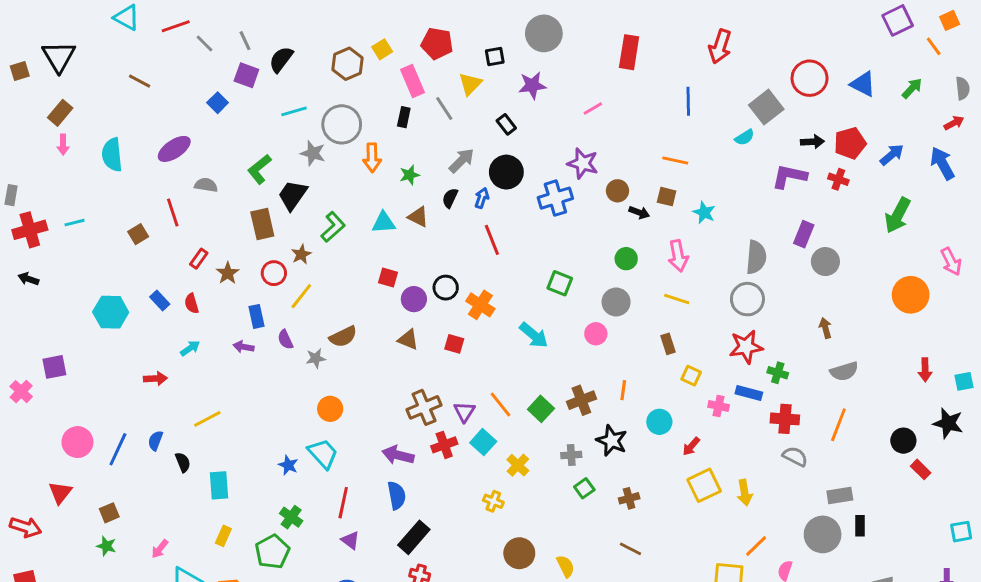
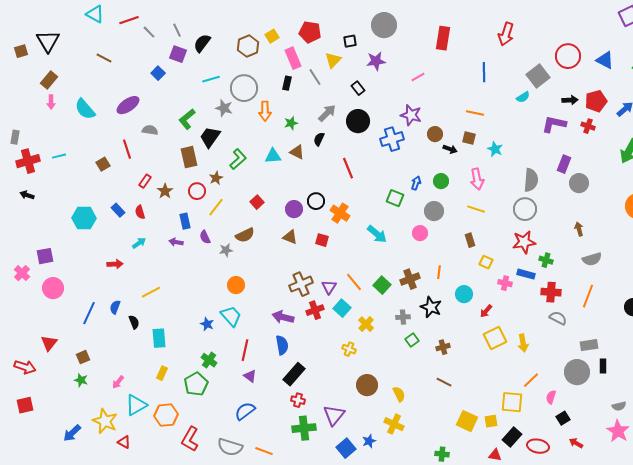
cyan semicircle: (112, 155) -> (85, 109), turned -35
blue arrow: (482, 198) -> (416, 183), moved
red square: (388, 277) -> (257, 202), moved, turned 32
pink circle: (77, 442) -> (53, 288), moved

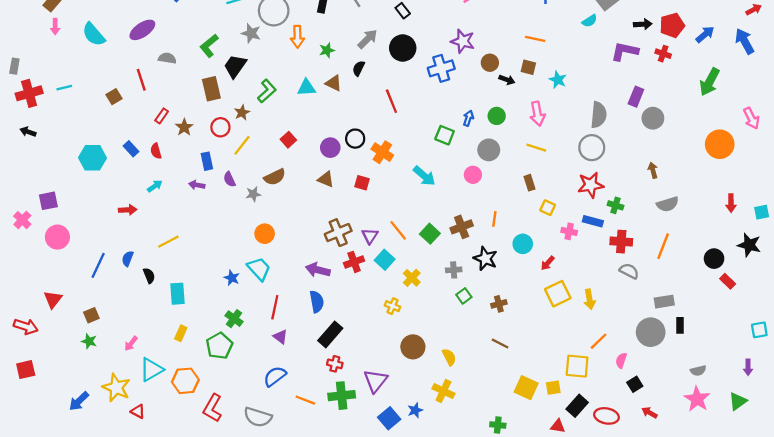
orange line: (264, 451) -> (305, 400), moved

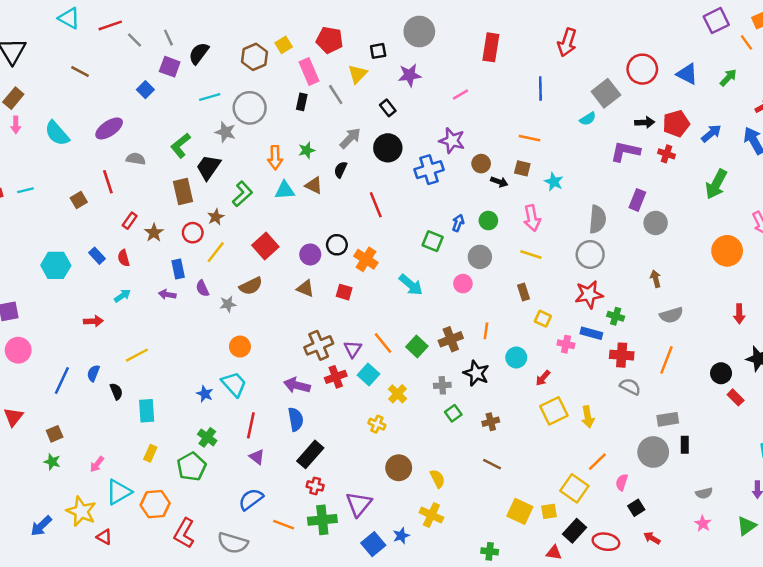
orange arrow: (297, 37) -> (275, 158), moved
red square: (288, 140) -> (265, 246), size x1.5
yellow square: (577, 366) -> (574, 488), turned 30
pink star: (697, 399) -> (703, 523), size x0.6

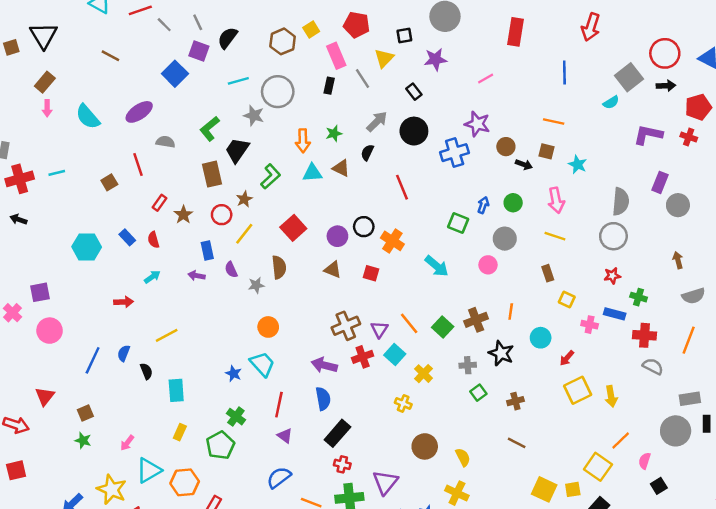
blue square: (145, 90) -> (175, 74), size x1.5
black arrow: (645, 122) -> (666, 86), moved
brown semicircle: (251, 286) -> (279, 267), turned -70
red star: (589, 294) -> (612, 276), size x0.6

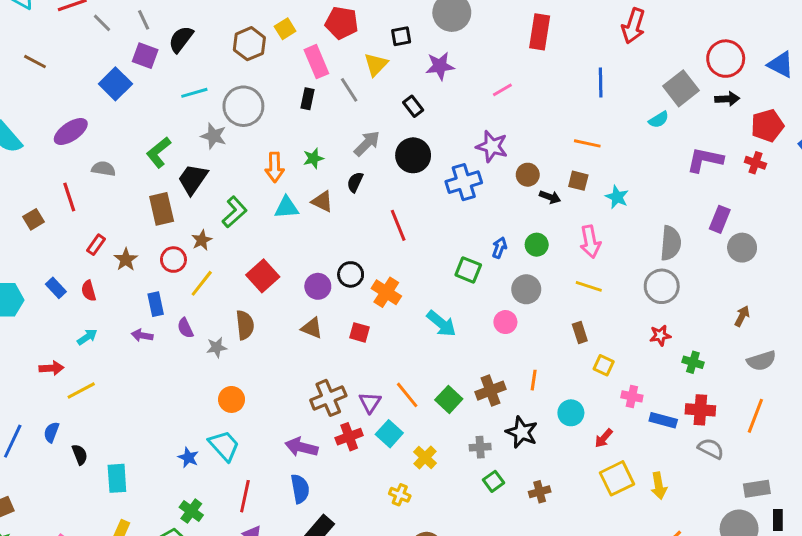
brown arrow: (678, 260) -> (742, 316), turned 42
blue rectangle: (615, 314) -> (663, 420), moved
yellow line: (167, 335) -> (81, 391), moved

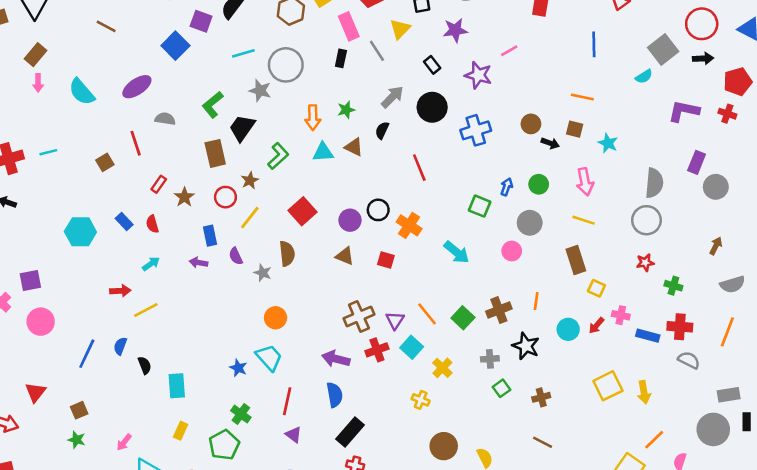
purple star: (492, 146) -> (478, 75), moved
brown rectangle: (580, 332) -> (576, 260), size x1.5
gray star: (217, 347) -> (263, 273), turned 30
red arrow: (604, 438) -> (596, 325), moved

